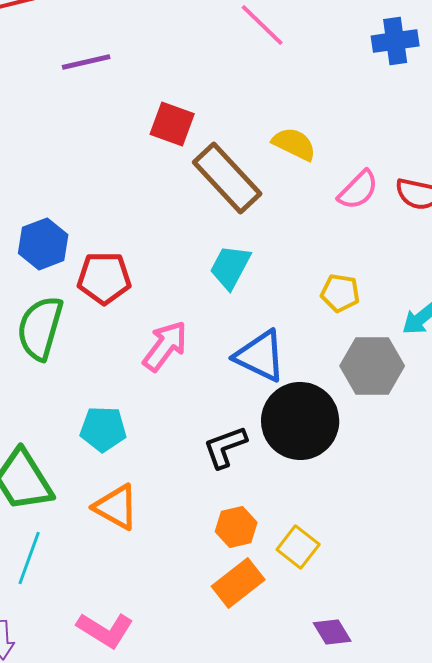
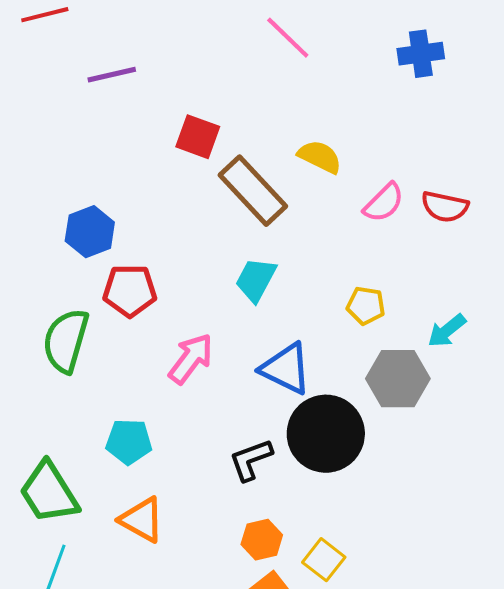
blue hexagon: (43, 244) -> (90, 232), moved

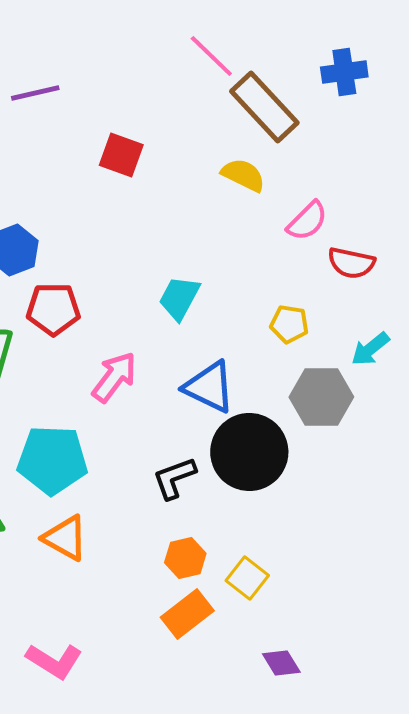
brown rectangle: (253, 191) -> (264, 107), moved
red semicircle: (445, 207) -> (351, 263), moved
cyan pentagon: (129, 442) -> (52, 460), size x1.5

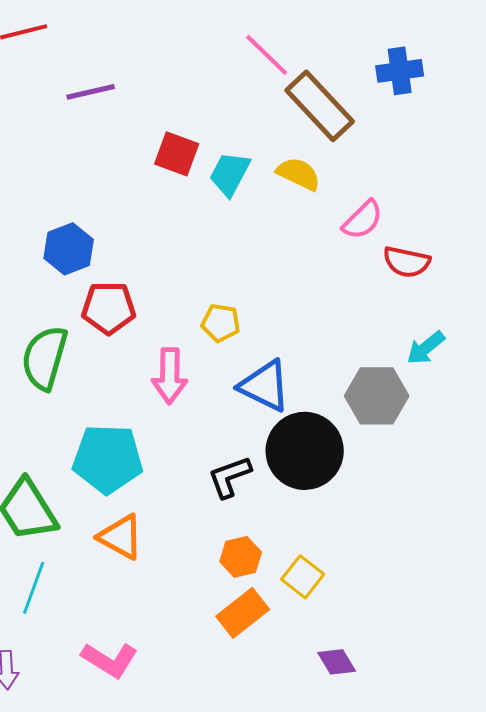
cyan trapezoid: (179, 298) -> (230, 174), moved
yellow pentagon: (289, 324) -> (221, 323), moved
pink arrow: (114, 377) -> (170, 376), turned 144

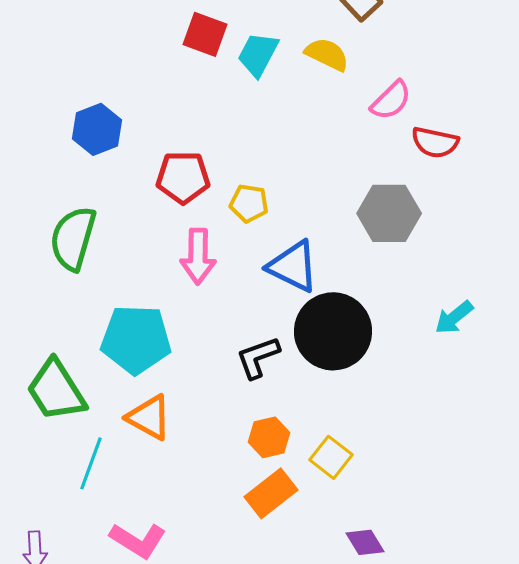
red pentagon: (109, 308) -> (183, 177), moved
cyan arrow: (426, 348) -> (454, 317), moved
gray hexagon: (377, 396) -> (389, 213), moved
cyan line: (34, 588) -> (91, 463), moved

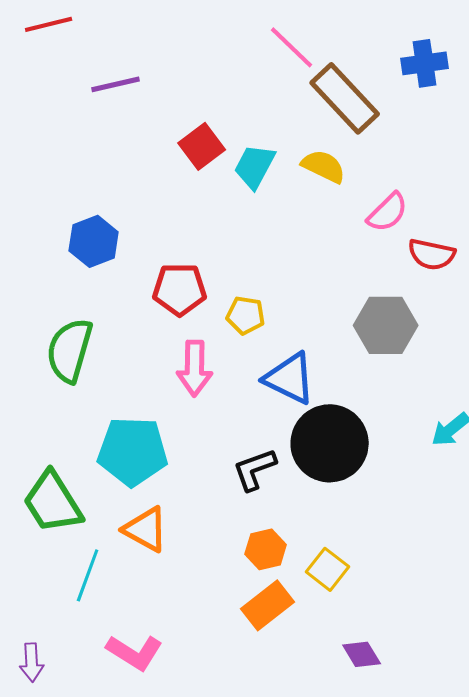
red square: (205, 34) -> (202, 146), turned 33

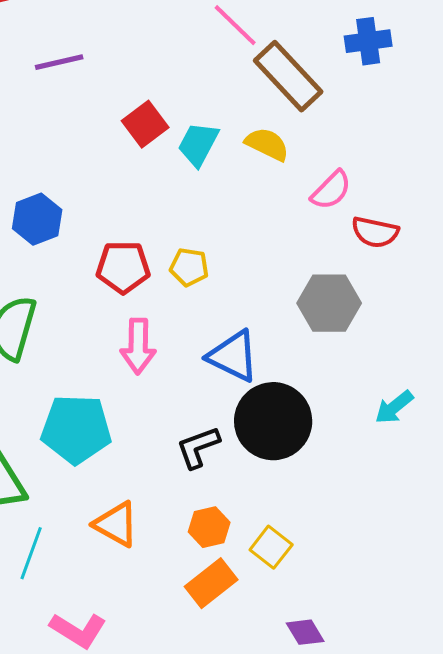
yellow pentagon: (246, 315) -> (189, 267), moved
orange triangle: (146, 529) -> (116, 524), moved

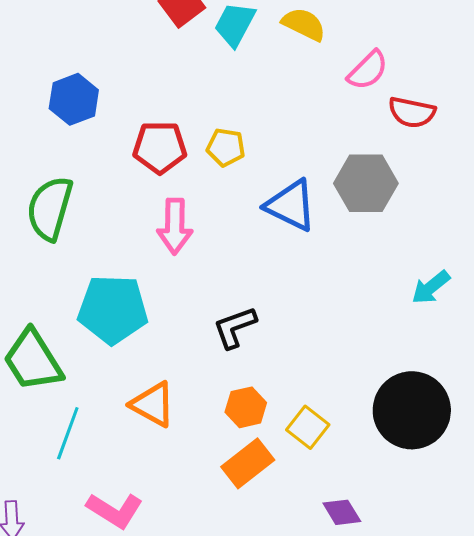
blue triangle: (233, 356) -> (291, 205), moved
black circle: (273, 421) -> (412, 410), moved

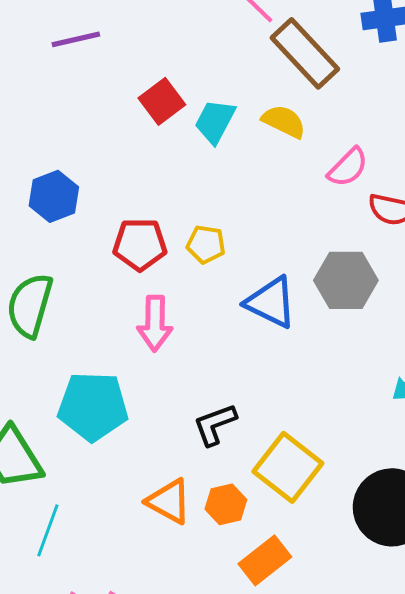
orange triangle: (153, 404) -> (169, 501), moved
yellow square: (308, 427) -> (288, 467), moved, size x1.6
orange rectangle: (248, 463) -> (265, 560), moved

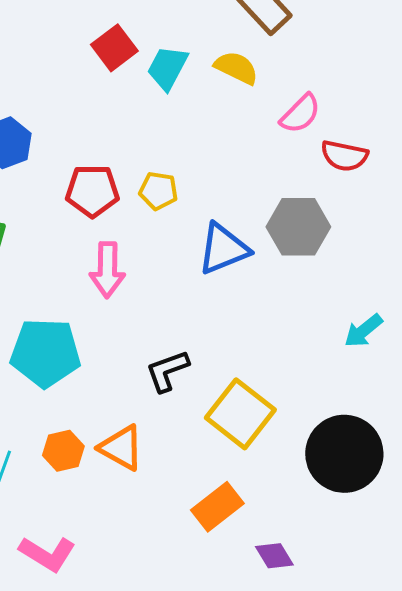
blue triangle: (271, 302) -> (223, 249), turned -48
orange hexagon: (226, 504) -> (63, 451), moved

